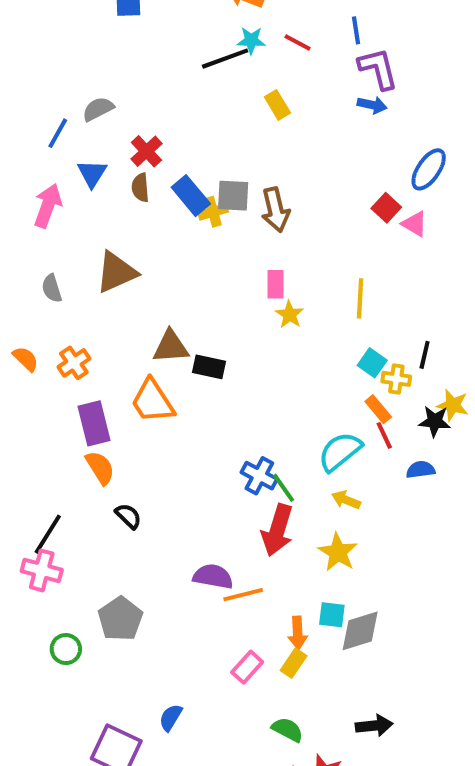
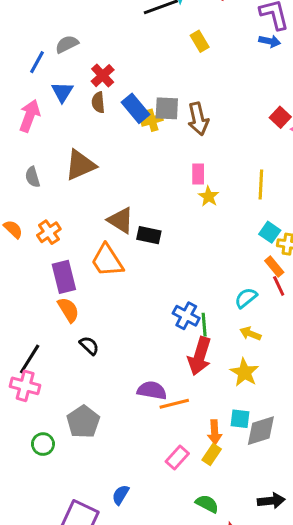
brown triangle: (171, 347) -> (121, 220), turned 36
cyan semicircle: (340, 452) -> (246, 298), size x0.7
green line: (283, 488) -> (204, 325), turned 30

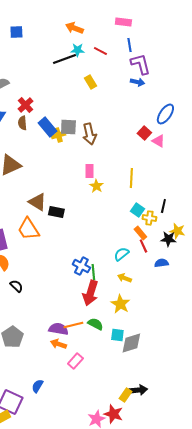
purple semicircle: (152, 390) -> (58, 329), moved
orange arrow: (215, 432) -> (58, 344), moved, turned 112
yellow rectangle: (212, 455) -> (125, 395), moved
green semicircle: (207, 504) -> (95, 324), moved

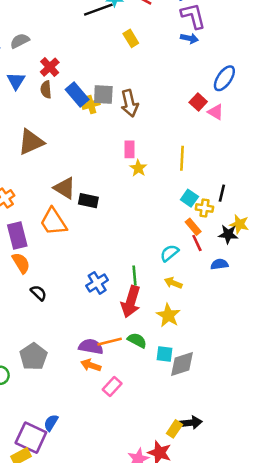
blue cross: (81, 266) -> (97, 283), moved, turned 30
blue semicircle: (37, 386) -> (51, 423), moved

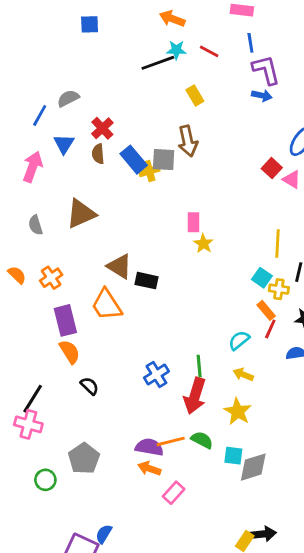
brown arrow: (130, 103) -> (188, 141), moved
yellow line: (182, 158) -> (277, 244), moved
red line: (197, 243) -> (270, 329), turned 49

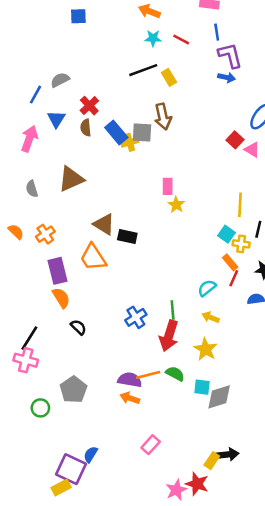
black line: (158, 63) -> (143, 70), moved
pink rectangle: (174, 493) -> (151, 445), moved

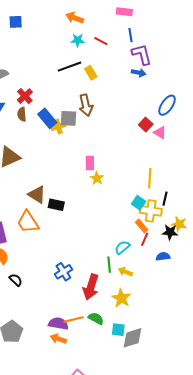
yellow cross: (241, 244) -> (151, 211), size x1.5
green line: (173, 310) -> (109, 265), moved

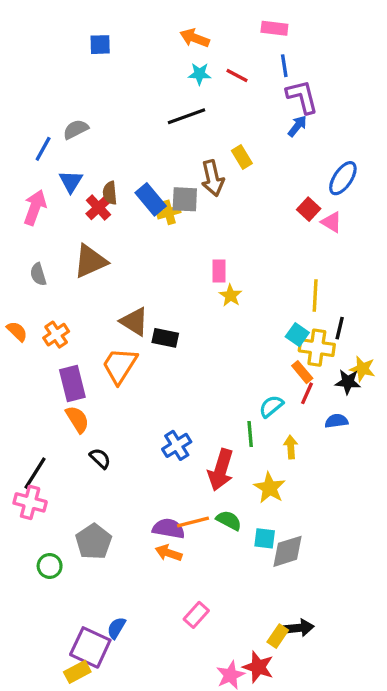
yellow rectangle: (91, 73) -> (242, 157), moved
blue arrow: (139, 73) -> (297, 126), turned -64
red cross: (25, 96) -> (98, 207), moved
orange trapezoid: (28, 222) -> (120, 366), turned 65
yellow arrow: (125, 272) -> (291, 447), moved, turned 64

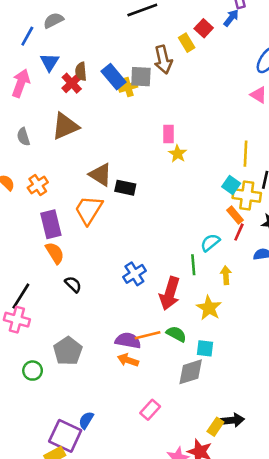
red square: (309, 209) -> (204, 28), moved
gray diamond: (288, 551) -> (191, 372), moved

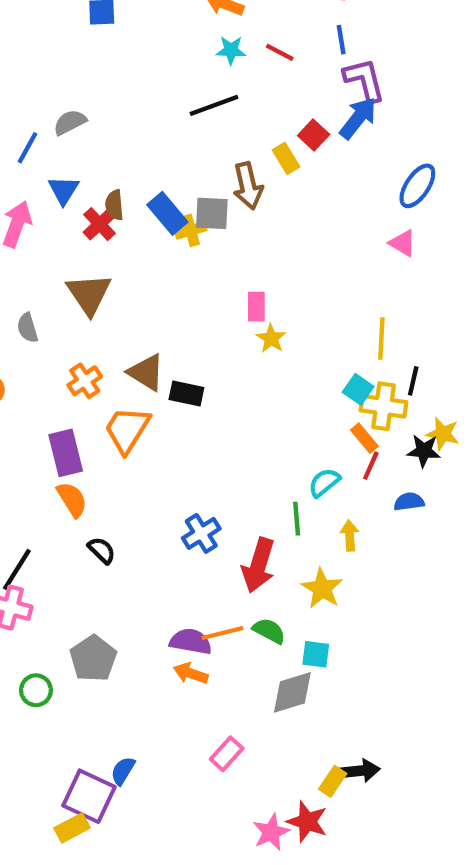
blue arrow: (231, 18) -> (358, 118), size x1.5
brown triangle: (65, 126) -> (89, 294), turned -40
gray semicircle: (23, 137) -> (27, 328), moved
orange cross: (38, 185) -> (85, 381), moved

